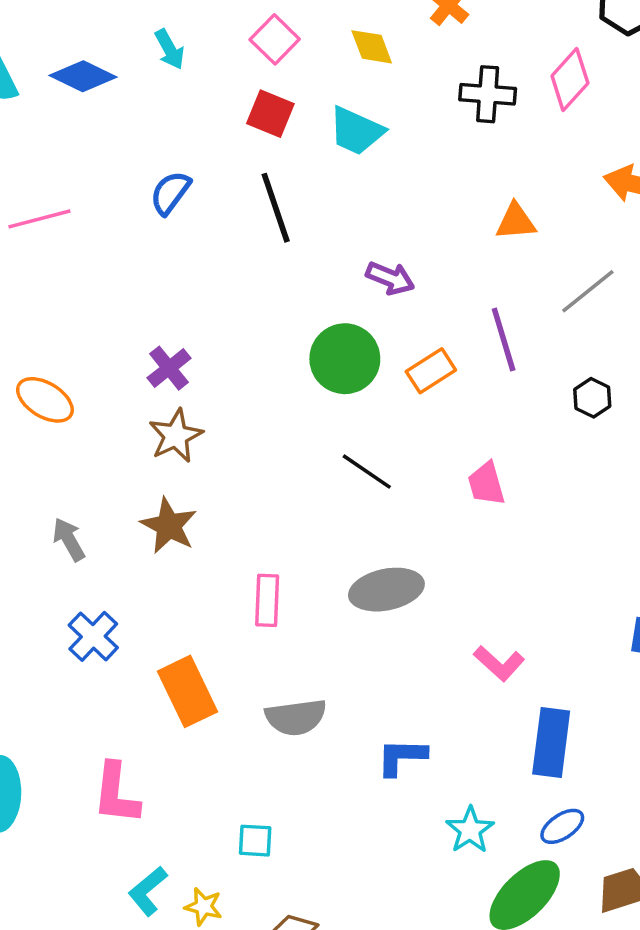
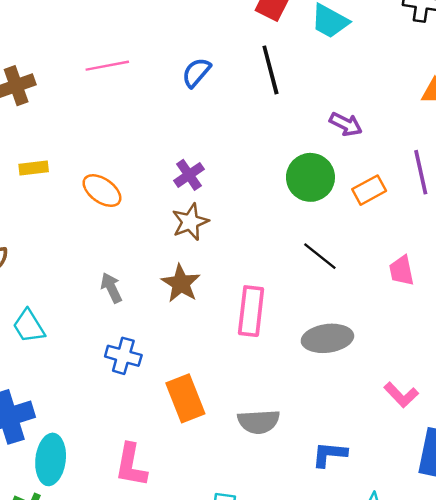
blue semicircle: (170, 193) -> (196, 72), moved
pink rectangle: (267, 600) -> (251, 311), moved, size x1.4
blue cross: (93, 636) -> (123, 356), turned -32

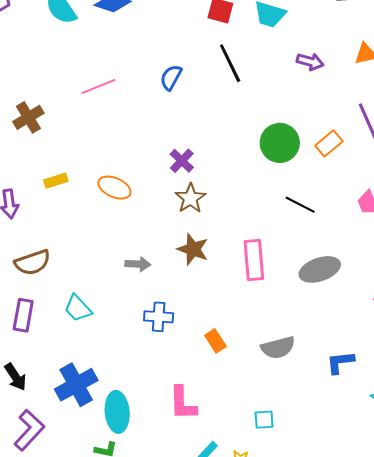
purple arrow: (346, 124) -> (310, 62), moved
gray arrow: (111, 288) -> (138, 264), turned 130
orange rectangle: (185, 398) -> (215, 341), size x0.6

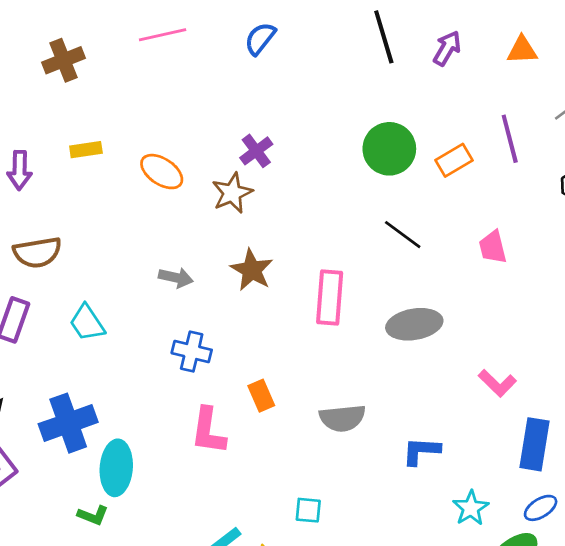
purple arrow: (310, 62) -> (447, 48), turned -84
black line: (230, 63) -> (384, 37), moved
brown star: (190, 198) -> (232, 193), moved
pink L-shape: (183, 403) -> (208, 431), moved

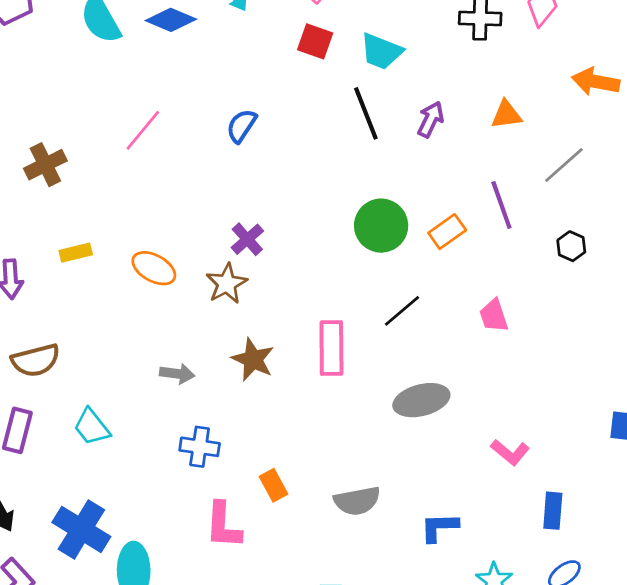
pink line: (163, 35) -> (143, 130), turned -33
black line: (403, 235) -> (402, 311), turned -72
pink rectangle: (330, 297) -> (331, 348), moved
blue cross: (68, 423) -> (81, 529), turned -34
blue rectangle: (534, 444) -> (553, 511), size x0.7

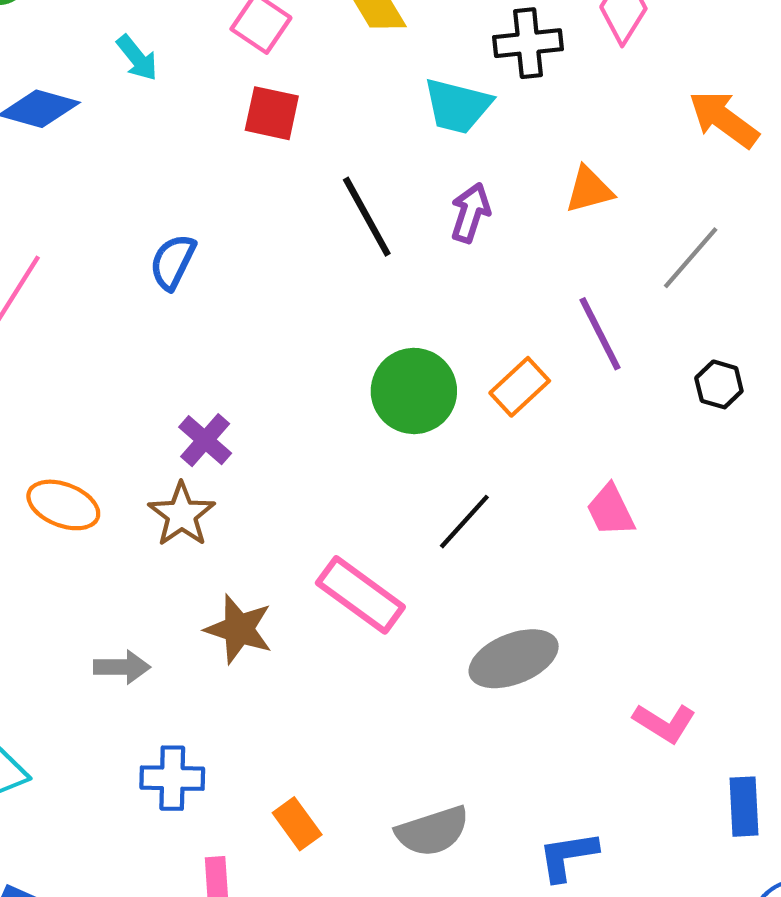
cyan trapezoid: (381, 51) -> (457, 106), moved
orange arrow: (596, 82) -> (724, 119), turned 33
pink rectangle: (331, 348) -> (360, 595), turned -46

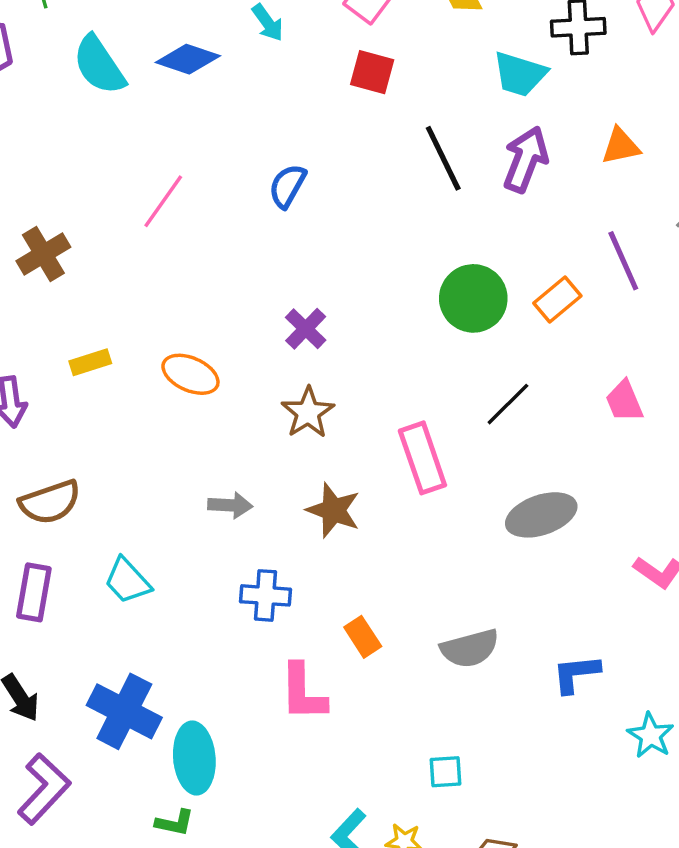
purple arrow: (470, 213) -> (526, 159), size x1.4
brown star: (182, 515) -> (308, 413), moved
pink rectangle: (360, 595) -> (422, 458), turned 32
brown star: (239, 629) -> (333, 510), moved

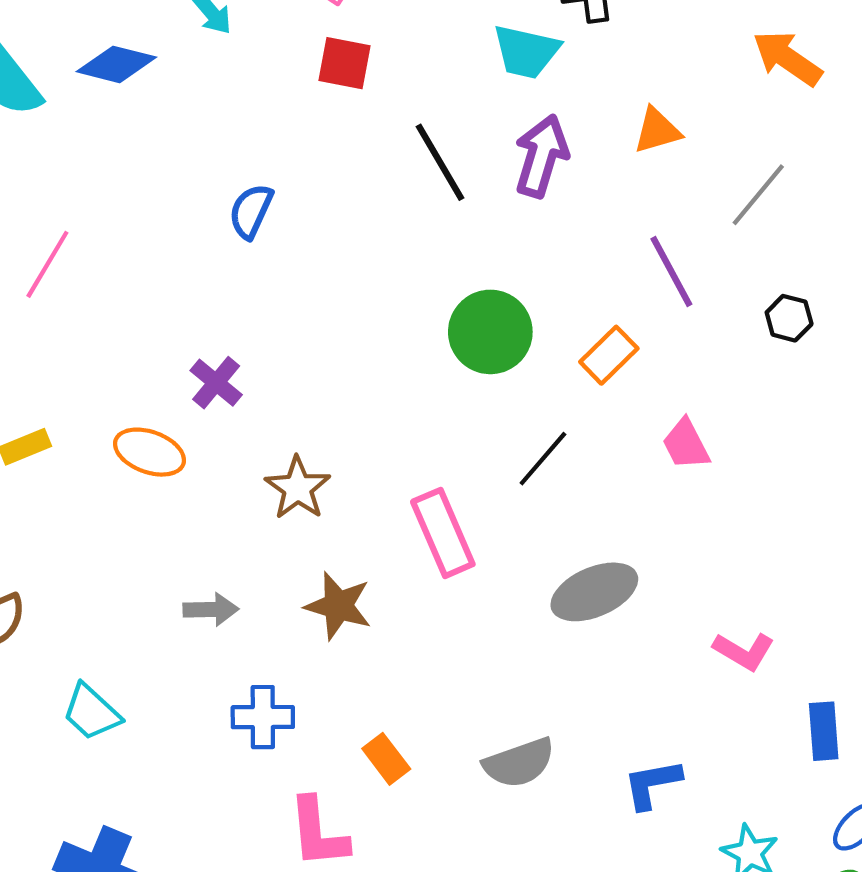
pink line: (163, 201) -> (47, 264), moved
orange rectangle: (557, 300) -> (609, 355), moved
purple cross: (306, 329) -> (216, 383), moved

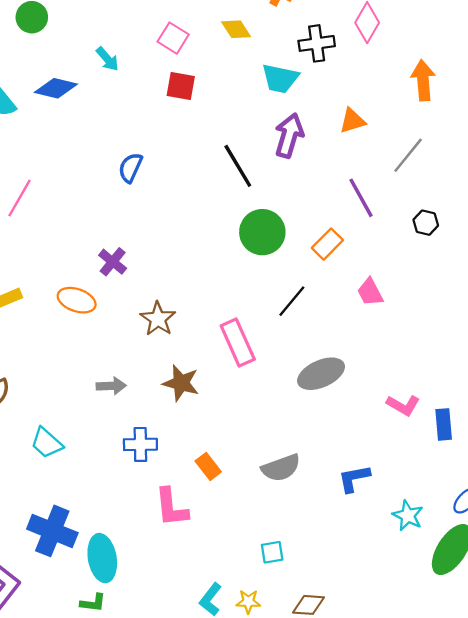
orange arrow: (787, 58) -> (423, 80), turned 51
black line: (440, 162) -> (238, 166), moved
blue rectangle: (824, 731) -> (444, 424), moved

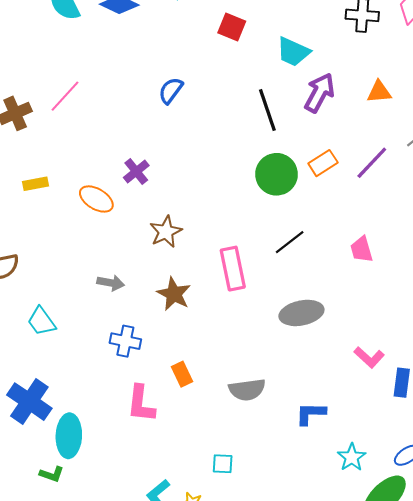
cyan trapezoid: (280, 78) -> (293, 52), moved
purple line: (361, 198) -> (372, 163), turned 60
orange rectangle: (327, 244) -> (323, 163), moved

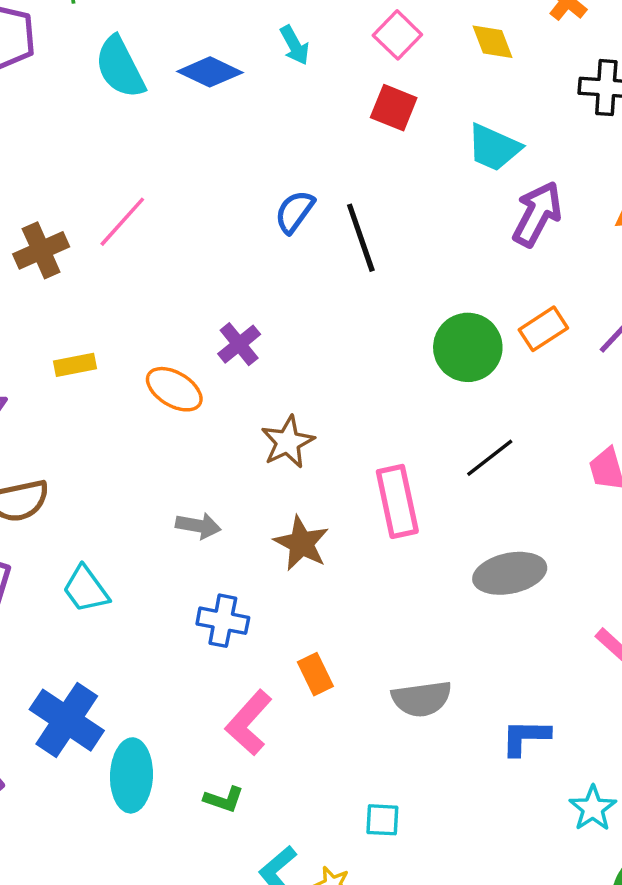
black line: (267, 110) -> (361, 238), moved
pink L-shape: (141, 404) -> (249, 723), turned 36
green L-shape: (52, 474) -> (224, 799), moved

